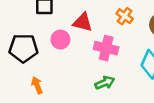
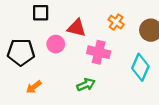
green arrow: (105, 83) -> (86, 85), moved
orange arrow: (37, 85) -> (34, 87), turned -105

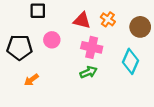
red triangle: (77, 28) -> (82, 20), moved
green arrow: (86, 85) -> (88, 72), moved

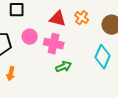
pink cross: (92, 47) -> (54, 44), moved
orange arrow: (31, 80) -> (11, 74), turned -40

